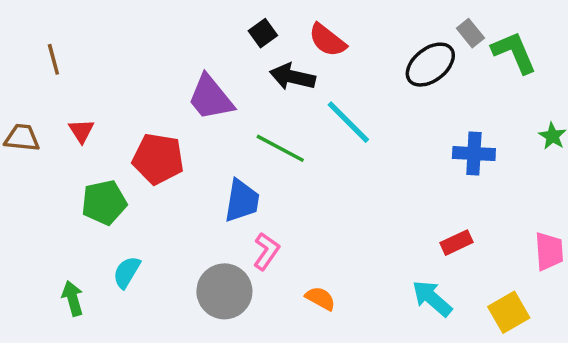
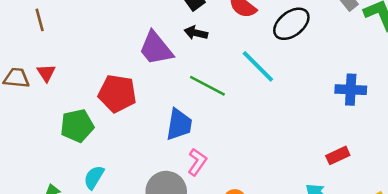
black ellipse: (430, 65) -> (291, 24), moved
black arrow: (292, 77) -> (196, 33), moved, size x0.7
red triangle: (81, 131) -> (46, 73), moved

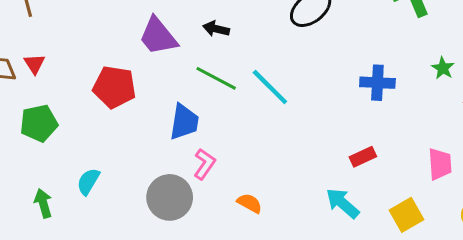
black arrow: (196, 33) -> (216, 29), moved
cyan line: (258, 66) -> (270, 87), moved
green pentagon: (77, 126) -> (39, 123), moved

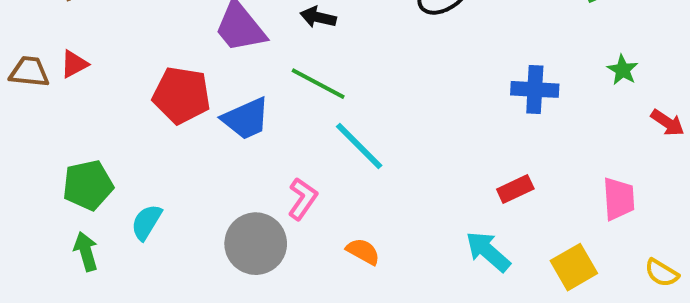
red triangle: (35, 64) -> (74, 64), turned 35
cyan line: (270, 87) -> (359, 146), moved
blue trapezoid: (184, 122) -> (246, 119), moved, turned 57
green pentagon: (39, 123) -> (88, 185), moved

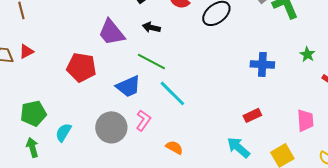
blue trapezoid: (246, 119) -> (128, 86), moved
gray circle: (256, 244) -> (111, 127), moved

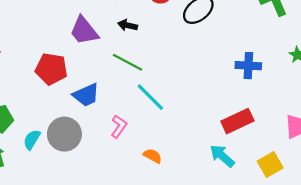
blue trapezoid: (128, 86) -> (86, 95), moved
red rectangle: (252, 115) -> (237, 121), size x1.6
gray circle: (111, 127) -> (64, 134), moved

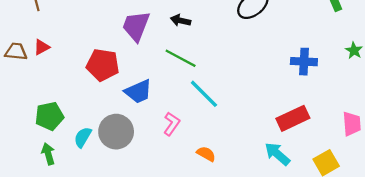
purple trapezoid: (84, 31) -> (136, 26), turned 60

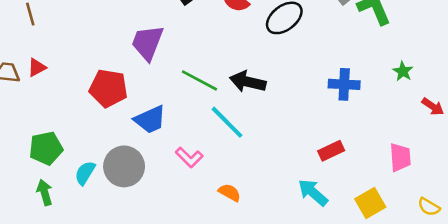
black arrow: (181, 20) -> (248, 82), moved, size x1.5
red rectangle: (293, 118) -> (331, 151), size x0.7
pink L-shape: (172, 124) -> (189, 157), turned 100

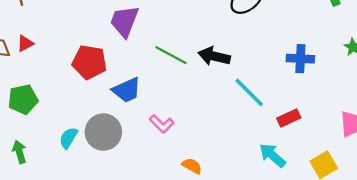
cyan line: (227, 122) -> (249, 92), moved
green pentagon: (46, 148) -> (23, 99), moved
green arrow: (45, 192) -> (19, 152), moved
orange semicircle: (230, 192) -> (192, 166), moved

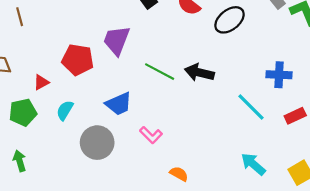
red triangle: (25, 43) -> (41, 82), moved
red pentagon: (89, 62) -> (78, 60), moved
cyan line: (249, 92) -> (251, 107), moved
red rectangle: (289, 118) -> (295, 116), moved
cyan semicircle: (68, 138) -> (65, 110), moved

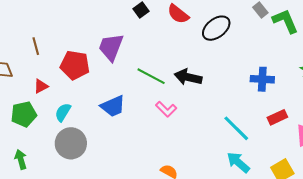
brown line: (20, 17) -> (36, 46), moved
cyan line: (251, 107) -> (236, 128), moved
pink L-shape: (151, 135) -> (166, 109), moved
gray circle: (97, 143) -> (71, 143), moved

